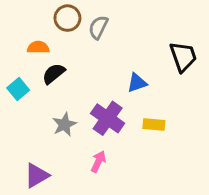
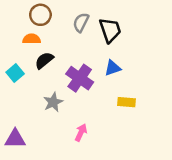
brown circle: (67, 18) -> (40, 15), moved
black trapezoid: (183, 57) -> (110, 30), moved
purple cross: (108, 118) -> (80, 78), moved
purple triangle: (37, 175) -> (15, 139), moved, turned 30

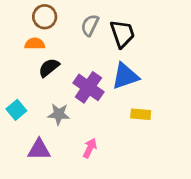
blue triangle: (113, 68) -> (125, 76), size x1.5
cyan square: (15, 73) -> (16, 110), moved
gray star: (53, 102) -> (59, 114), turned 30
purple triangle: (15, 139) -> (39, 150), moved

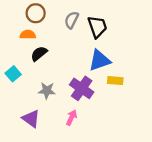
purple cross: (88, 87) -> (82, 88), moved
cyan square: (16, 110) -> (13, 74), moved
yellow rectangle: (141, 114) -> (115, 81), moved
purple triangle: (39, 150) -> (31, 119), turned 36

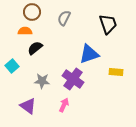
black trapezoid: (97, 27) -> (108, 24), moved
yellow rectangle: (115, 81) -> (116, 72), moved

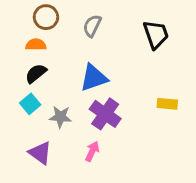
black semicircle: (35, 48) -> (36, 73), moved
blue triangle: (89, 54) -> (94, 78), moved
cyan square: (12, 66) -> (30, 104), moved

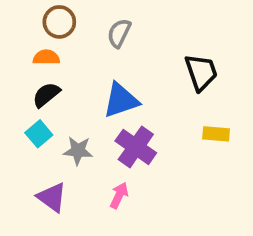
black trapezoid: (156, 34) -> (201, 72), moved

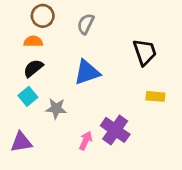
purple cross: (136, 147) -> (115, 130), moved
purple triangle: (52, 197) -> (21, 142), moved, turned -45

